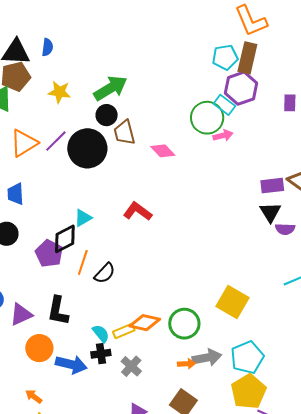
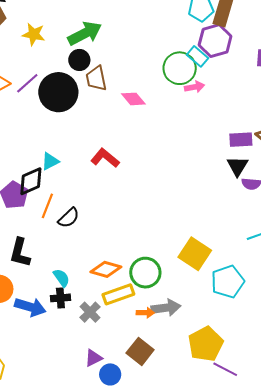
yellow rectangle: (124, 331) -> (118, 294), moved, size x1.4
cyan pentagon: (247, 357) -> (228, 282), moved

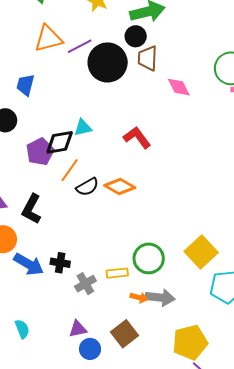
orange diamond: (106, 269) -> (120, 187), moved
cyan semicircle: (61, 278) -> (22, 329), moved
yellow rectangle: (118, 294) -> (117, 273), size x0.7

